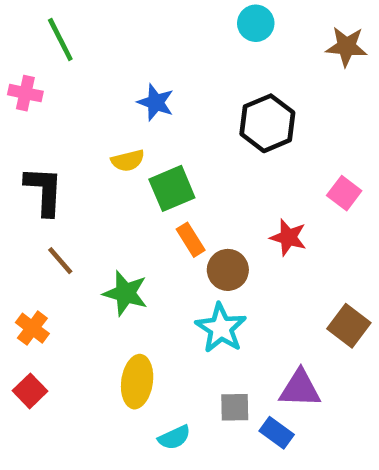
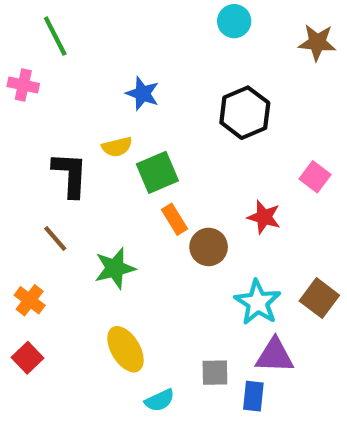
black L-shape: (44, 191) -> (70, 175), moved
green star: (125, 293) -> (115, 268), turned -30
cyan star: (221, 328) -> (258, 302), moved
yellow ellipse: (137, 382) -> (125, 349), turned -39
blue rectangle: (277, 433) -> (253, 396), turned 60

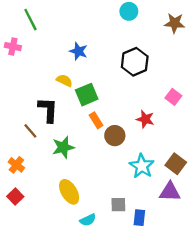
yellow semicircle: (117, 147) -> (64, 80), turned -140
black L-shape: (70, 175) -> (48, 110), moved
purple triangle: (275, 356) -> (170, 192), moved

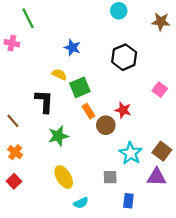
red star: (145, 119) -> (123, 110), moved
brown line: (30, 131) -> (13, 121), moved
gray square: (118, 205) -> (110, 177), moved

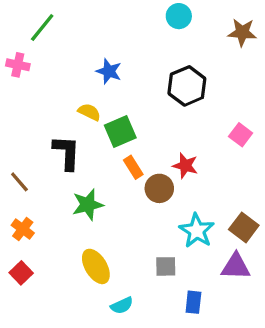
green line: (28, 18) -> (42, 27), turned 66

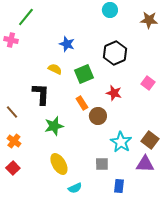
green square: (120, 131) -> (84, 74), moved
red star: (185, 166) -> (114, 93), moved

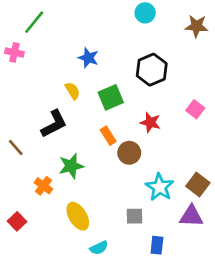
yellow semicircle: (55, 69) -> (72, 91), turned 32
black L-shape: (41, 94) -> (54, 124), turned 60
orange cross: (14, 141) -> (43, 186), moved

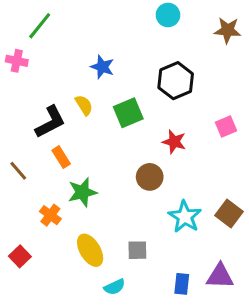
pink square: (195, 109) -> (226, 127), turned 30
black L-shape: (54, 124) -> (50, 122), moved
orange rectangle: (108, 136) -> (61, 157), moved
gray square: (135, 216) -> (137, 250), moved
purple triangle: (191, 216) -> (220, 276), moved

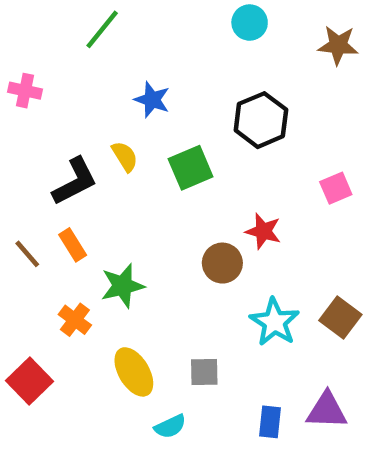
green line: (40, 26) -> (102, 29), moved
red star: (174, 142) -> (263, 231), moved
orange rectangle: (61, 157) -> (73, 245), moved
red square: (20, 256) -> (30, 381), size x1.4

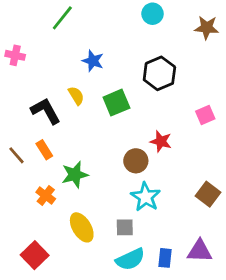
black L-shape: (75, 181) -> (46, 111), turned -92
cyan star: (275, 322) -> (146, 197), moved
red square: (30, 381) -> (35, 255), moved
cyan semicircle: (170, 426) -> (130, 259), moved, size x1.5

